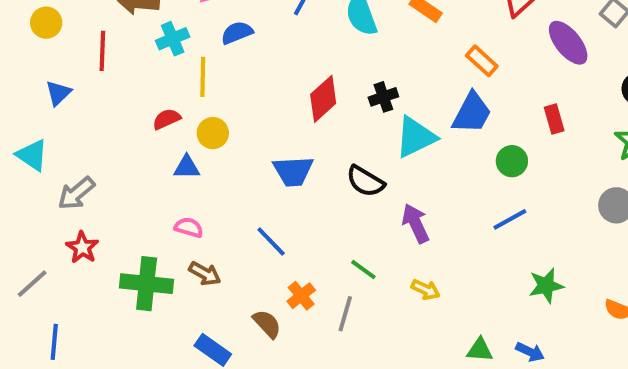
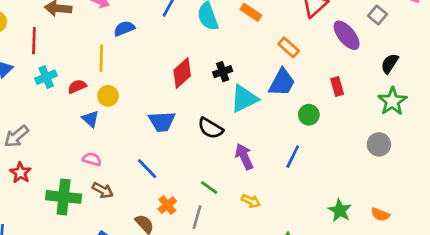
cyan cross: (173, 39) -> (46, 77), moved
blue triangle: (187, 167) -> (91, 119), turned 42
blue line: (510, 219) -> (293, 157), moved, turned -35
green star: (546, 286) -> (340, 210), moved, turned -30

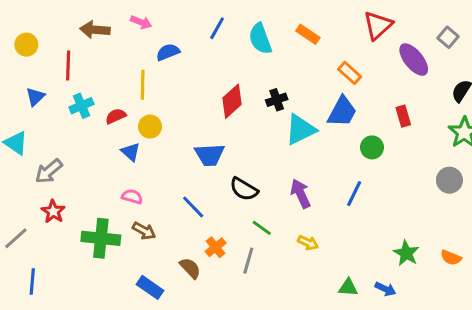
black semicircle: (210, 128) -> (244, 189), moved

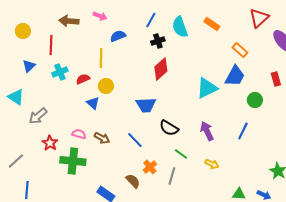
black cross: (277, 100) -> (158, 41), moved
pink semicircle: (132, 197) -> (79, 134), moved
red star: (53, 211) -> (50, 143), moved
brown arrow: (144, 231) -> (102, 138), moved

